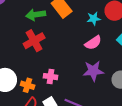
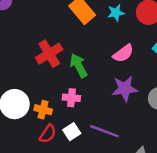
green arrow: (36, 15) -> (79, 66), moved, turned 72
cyan star: (94, 19) -> (116, 13), moved

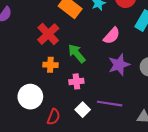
red cross: (49, 54) -> (48, 34), moved
orange cross: (43, 110) -> (50, 65), moved
red semicircle: (48, 134) -> (54, 117), moved

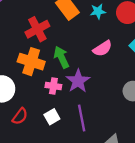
orange cross: (50, 65) -> (31, 62), size x1.6
purple star: (119, 65) -> (78, 81), moved, turned -30
purple line: (110, 104) -> (82, 118), turned 55

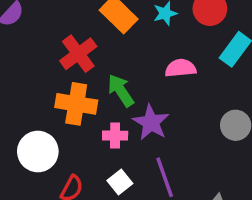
pink semicircle: (103, 48) -> (181, 68), turned -144

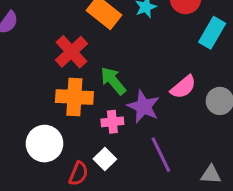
pink semicircle: (181, 68) -> (183, 87), moved, turned 152
white square: (120, 182) -> (105, 159), moved

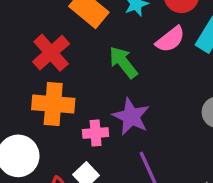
green arrow: (113, 81) -> (123, 62), moved
pink semicircle: (183, 87) -> (170, 39), moved

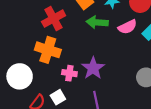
green arrow: (123, 62) -> (97, 22), moved, turned -60

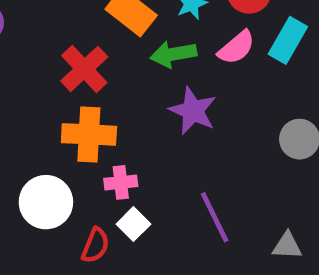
purple star: (93, 68) -> (193, 111), moved
pink cross: (69, 73) -> (121, 182), moved

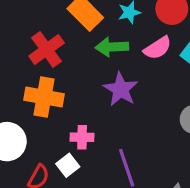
pink cross: (121, 182) -> (82, 137), moved

